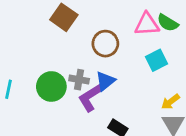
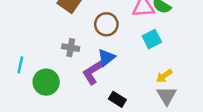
gray cross: (79, 80) -> (71, 48), moved
green circle: (51, 86) -> (46, 82), moved

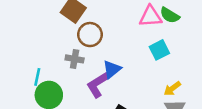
brown circle: (106, 24) -> (90, 35), moved
cyan line: (20, 65) -> (37, 77), moved

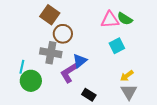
gray cross: (75, 59) -> (51, 53), size x1.5

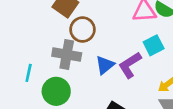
purple L-shape: (69, 73) -> (130, 65), moved
green circle: (31, 81) -> (56, 91), moved

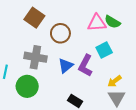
brown circle: (82, 30) -> (60, 33), moved
purple L-shape: (130, 65) -> (85, 66), turned -30

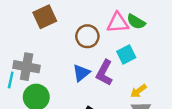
brown square: (34, 18) -> (45, 17), turned 30
brown circle: (60, 33) -> (87, 36), moved
gray cross: (35, 57) -> (27, 67), moved

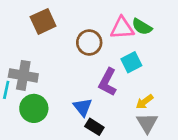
blue triangle: (81, 73) -> (83, 107), moved, turned -30

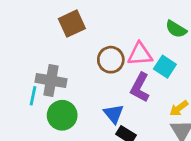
pink triangle: (122, 28) -> (140, 54), moved
brown circle: (89, 43) -> (111, 60), moved
cyan square: (131, 62) -> (165, 67), turned -30

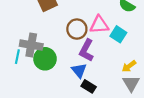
purple L-shape: (140, 87) -> (86, 50), moved
green circle: (62, 115) -> (45, 59), moved

